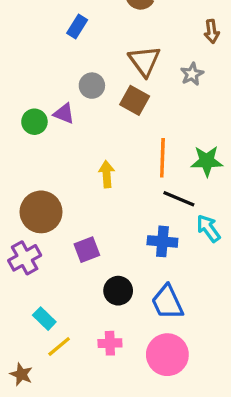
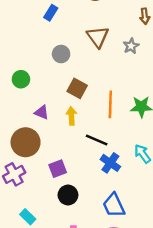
brown square: (135, 100) -> (77, 88), moved
purple triangle: (64, 113) -> (42, 112), moved
black line: (179, 199) -> (97, 140), moved
blue cross: (162, 241) -> (110, 163), turned 30
black circle: (118, 291) -> (68, 195), moved

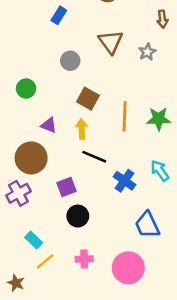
black line: (97, 140) -> (94, 157), moved
blue trapezoid: (114, 205) -> (147, 225), moved

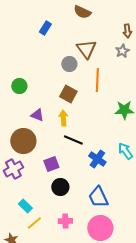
gray star: (147, 52) -> (122, 51), moved
gray circle: (70, 61) -> (69, 64), moved
orange line: (125, 116) -> (97, 80), moved
blue trapezoid: (147, 225) -> (98, 197), moved

